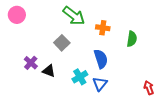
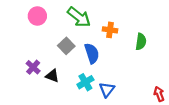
pink circle: (17, 15) -> (37, 16), moved
blue semicircle: (101, 59) -> (92, 53), moved

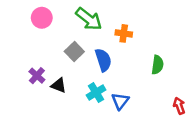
green semicircle: (141, 42) -> (157, 65), moved

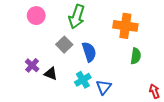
green arrow: (89, 19) -> (77, 17), turned 70
orange cross: (124, 33) -> (125, 26), moved, size x1.6

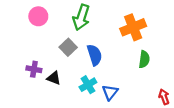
orange cross: (125, 26) -> (133, 27), turned -30
purple cross: (32, 65) -> (34, 69), turned -32

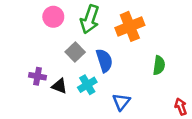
pink circle: (38, 16) -> (53, 17), moved
orange cross: (133, 27) -> (130, 26), moved
cyan cross: (88, 85) -> (87, 85), moved

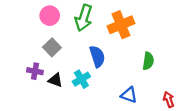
gray square: (75, 52) -> (52, 47), moved
blue triangle: (121, 102) -> (129, 95), moved, turned -48

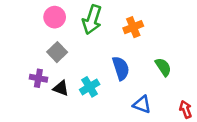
orange cross: (121, 25) -> (133, 27), size x0.7
blue semicircle: (97, 56) -> (121, 68), moved
green semicircle: (148, 61) -> (163, 67), turned -42

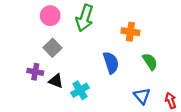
orange cross: (133, 27) -> (130, 32), moved, turned 30
cyan cross: (90, 87) -> (80, 90), moved
blue triangle: (142, 104) -> (142, 96), moved, turned 30

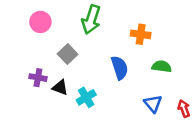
pink circle: (50, 16) -> (40, 22), moved
gray square: (52, 48) -> (68, 54), moved
green semicircle: (150, 62) -> (162, 66), turned -48

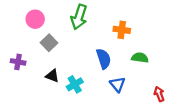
gray square: (68, 54) -> (49, 43), moved
purple cross: (38, 78) -> (18, 62), moved
blue triangle: (153, 104) -> (117, 84), moved

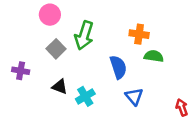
green arrow: (79, 17) -> (84, 35), moved
pink circle: (35, 19) -> (50, 15), moved
green semicircle: (140, 58) -> (154, 56), moved

